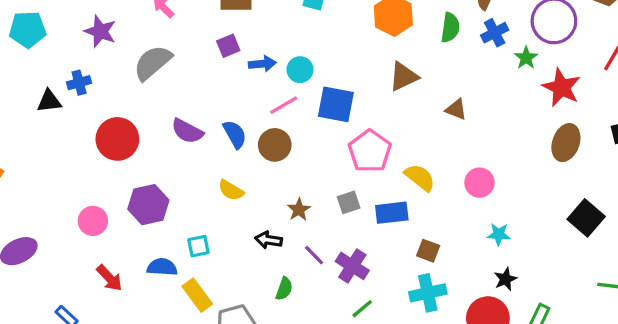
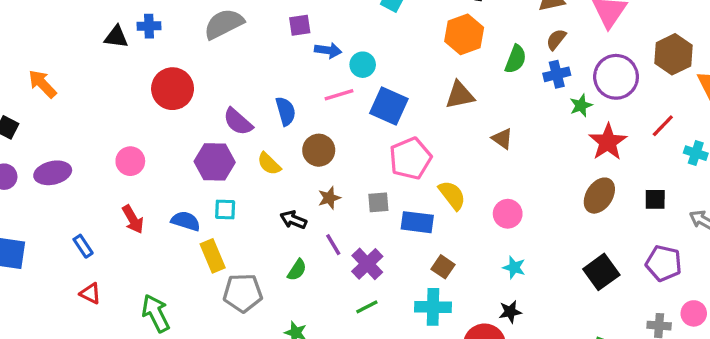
purple semicircle: (187, 131) -> (238, 122), moved
brown circle: (275, 145) -> (319, 150), moved
purple hexagon: (148, 205) -> (215, 162), moved

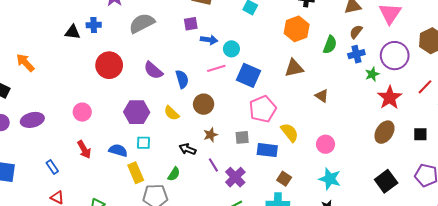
purple semicircle: (238, 122) -> (153, 70), moved
cyan star: (514, 268) -> (330, 179), size x1.5
green semicircle: (297, 270) -> (174, 174), moved

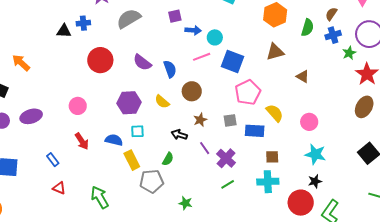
brown square: (284, 179) -> (272, 157), turned -32

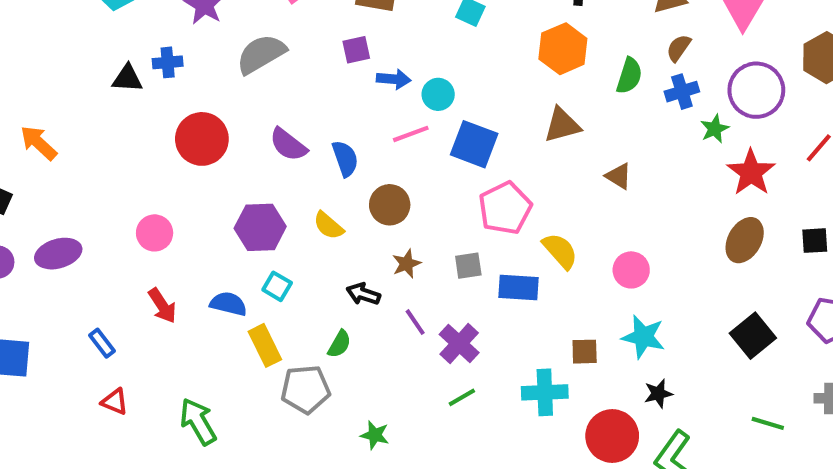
cyan square: (137, 131) -> (277, 286), turned 32
brown square: (272, 157) -> (585, 352), moved
black star: (315, 181) -> (658, 394), moved

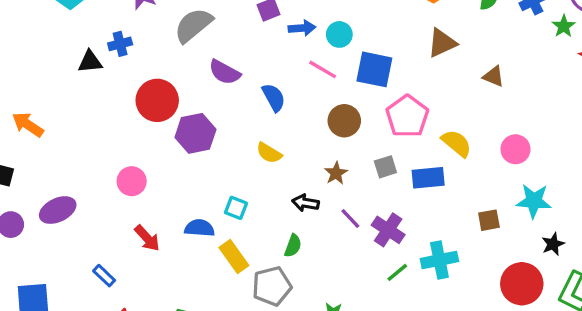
pink line: (411, 134) -> (323, 69), turned 60
purple semicircle: (288, 145) -> (225, 72), moved
brown circle: (390, 205) -> (344, 121), moved
purple hexagon: (260, 227) -> (195, 133), moved
cyan cross: (545, 392) -> (439, 260), moved

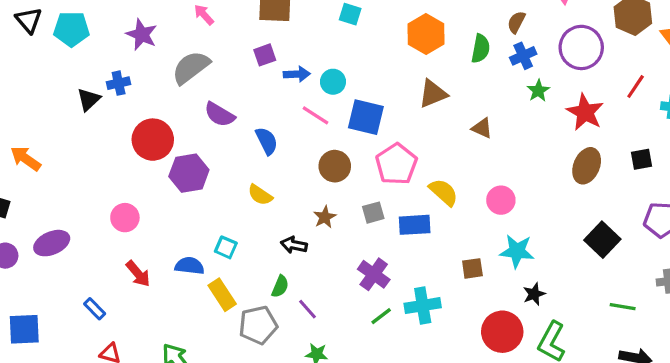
green star: (564, 26) -> (538, 91), moved
black triangle: (90, 62) -> (89, 99), turned -40
purple line: (350, 219) -> (307, 309), moved

